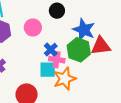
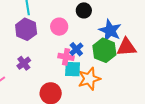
pink cross: (57, 60) -> (66, 57), moved

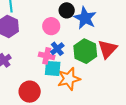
pink circle: (59, 27) -> (51, 26), moved
blue star: (110, 31) -> (85, 18), moved
red triangle: (126, 47) -> (107, 49), turned -45

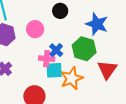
blue star: (85, 18) -> (97, 24), moved
pink circle: (51, 26) -> (35, 29), moved
red triangle: (107, 49) -> (107, 70), moved

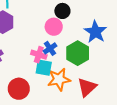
pink circle: (35, 29) -> (54, 27), moved
red triangle: (107, 70) -> (87, 87), moved

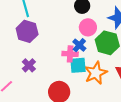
pink circle: (54, 27) -> (88, 27), moved

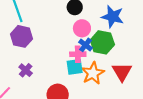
blue cross: (79, 45) -> (86, 45), moved
pink cross: (70, 54) -> (78, 54), moved

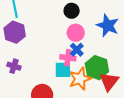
green hexagon: (102, 42) -> (97, 68), moved
purple cross: (26, 70) -> (14, 66), turned -32

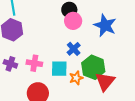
pink circle: (76, 33) -> (73, 21), moved
pink cross: (68, 58) -> (34, 63), moved
orange star: (80, 79) -> (76, 78), size x0.6

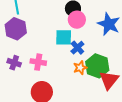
cyan square: (59, 69) -> (64, 37), moved
orange star: (76, 78) -> (80, 68), moved

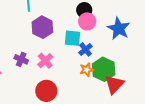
purple hexagon: (16, 29) -> (42, 27), moved
pink cross: (38, 62) -> (45, 61), turned 35

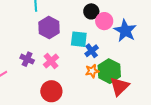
pink circle: (87, 21) -> (104, 21), moved

